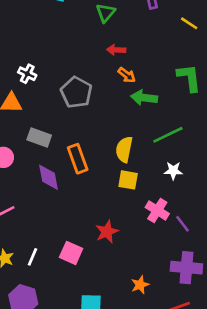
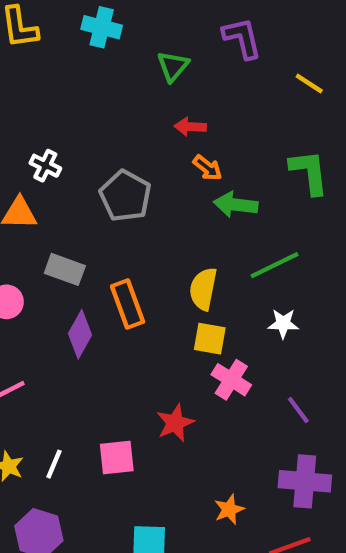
purple diamond: (48, 177) -> (80, 334), turned 40
pink cross: (157, 210) -> (231, 380), moved
pink square: (71, 253) -> (117, 458), turned -30

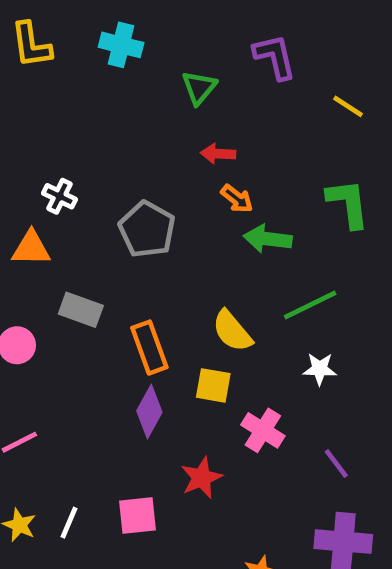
yellow semicircle: (203, 289) -> (232, 331), turned -51
purple diamond: (80, 334) -> (149, 411), moved
yellow square: (210, 339) -> (213, 385), moved

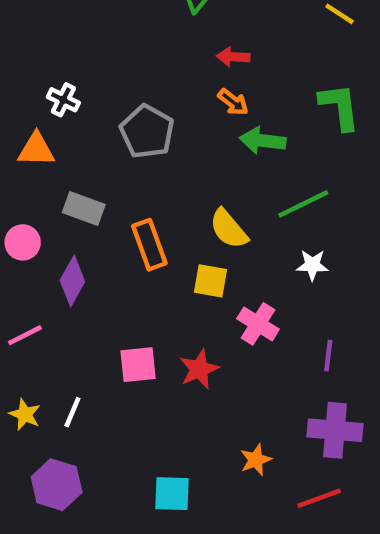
red arrow: (218, 154) -> (233, 57), moved
purple diamond: (149, 411) -> (72, 281), moved
purple line: (336, 463) -> (328, 356), turned 44
pink square: (138, 516) -> (138, 365), moved

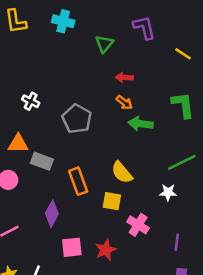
orange triangle: (36, 150) -> (18, 144), moved
green line: (303, 204) -> (182, 162), moved
purple diamond: (72, 281) -> (52, 214), moved

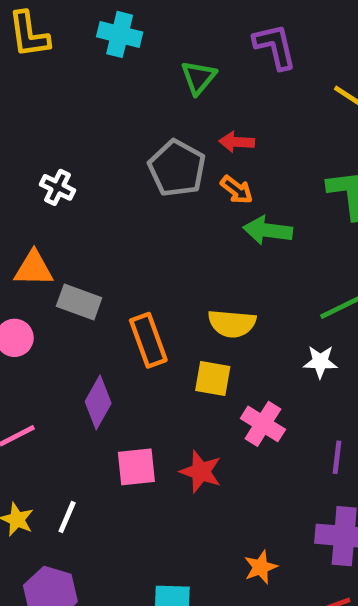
gray pentagon: (77, 119) -> (177, 168), moved
yellow semicircle: (122, 172) -> (232, 324), turned -45
red star: (106, 250) -> (201, 472), turned -30

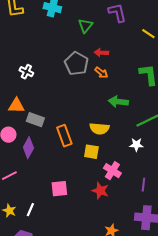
green arrow: (268, 230) -> (118, 102), moved
purple diamond: (98, 402) -> (28, 148), moved
red star: (201, 472) -> (100, 191), moved

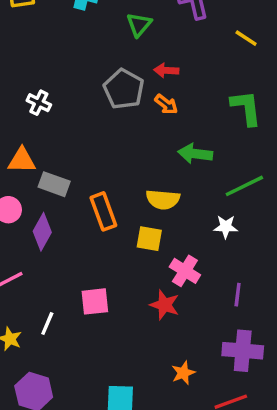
white line: (30, 210) -> (47, 324), moved

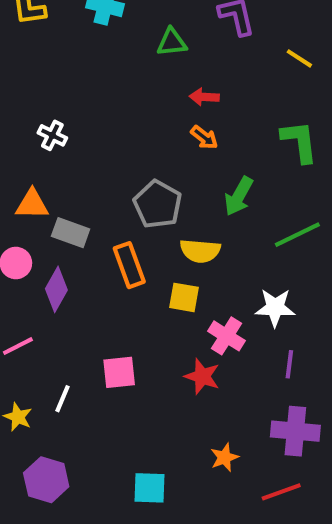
green triangle: (139, 25) -> (172, 42), turned 44
gray pentagon: (124, 89) -> (158, 204), moved
green arrow: (195, 154) -> (239, 196), turned -68
white star: (226, 227) -> (275, 308), moved, size x1.4

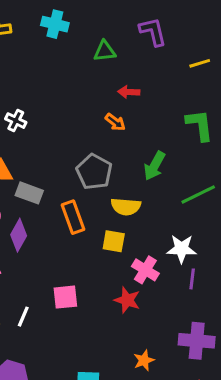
yellow line: (299, 58) -> (200, 63), turned -50
orange arrow: (204, 137) -> (115, 122), moved
purple line: (289, 364) -> (192, 279), moved

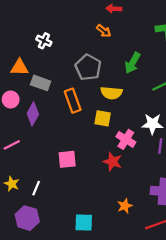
white cross: (16, 121) -> (44, 41), moved
white line: (23, 317) -> (36, 188), moved

